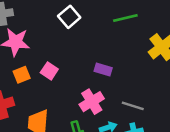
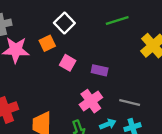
pink square: (49, 71) -> (68, 63), moved
orange square: (22, 75) -> (47, 43), moved

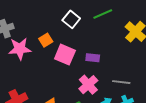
white square: (64, 23) -> (71, 19), moved
pink square: (68, 63) -> (65, 55), size x1.5

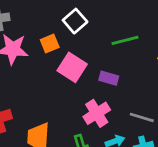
green line: (103, 14) -> (125, 40), moved
white square: (71, 19) -> (75, 21), moved

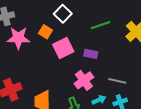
orange square: (50, 43) -> (45, 32), turned -32
pink square: (72, 67) -> (63, 48), turned 35

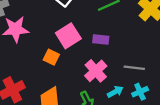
orange square: (45, 32) -> (51, 57), moved

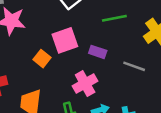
gray line: (134, 68) -> (134, 66), moved

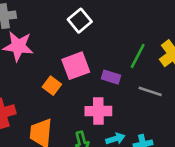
green line: (114, 18) -> (138, 56), moved, turned -50
pink cross: (85, 83) -> (98, 111), turned 30

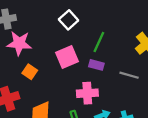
green line: (138, 56) -> (99, 42), moved
orange square: (52, 86) -> (30, 72), moved

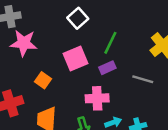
purple rectangle: (96, 65) -> (107, 68), turned -40
orange square: (30, 72) -> (43, 80), moved

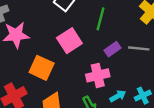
purple rectangle: (107, 68) -> (113, 49), moved
orange square: (43, 80) -> (42, 68), size x1.5

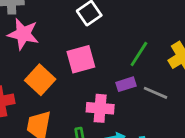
green line: (100, 19) -> (139, 54), moved

